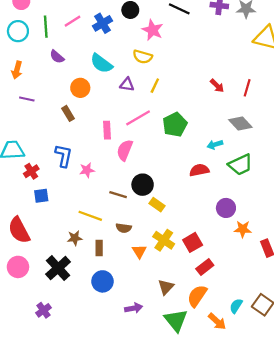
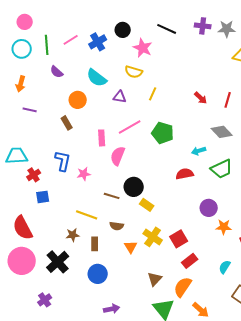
yellow line: (155, 86) -> (153, 94), moved
green pentagon: (175, 125) -> (163, 133), turned -30
pink circle: (18, 267) -> (22, 261), size x1.4
cyan semicircle: (236, 306) -> (225, 267), moved
purple arrow: (134, 308) -> (112, 309), moved

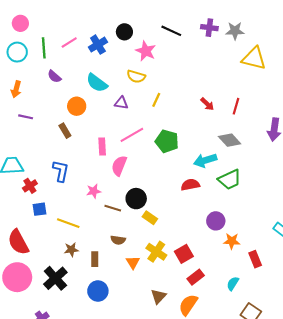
cyan arrow: (199, 151) -> (205, 160), size x1.5
pink star: (84, 174) -> (94, 191), moved
yellow line: (87, 215) -> (68, 223), moved

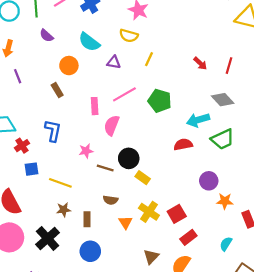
purple line: (26, 117) -> (18, 76), turned 56

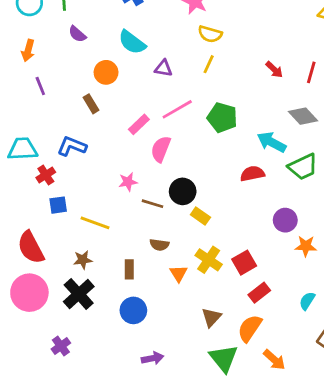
yellow semicircle: (129, 36) -> (210, 34), moved
pink rectangle: (95, 106) -> (139, 124), turned 49
cyan arrow: (198, 120) -> (272, 142), turned 45
blue L-shape: (53, 131) -> (72, 146), moved, turned -80
brown star: (64, 210) -> (83, 260), moved

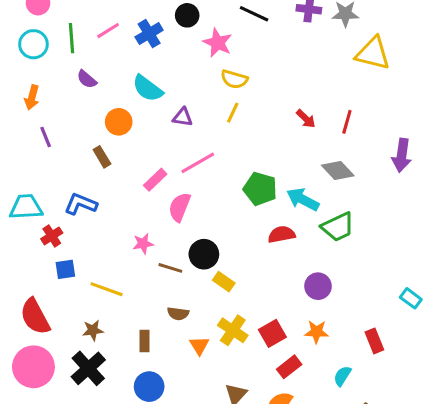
green pentagon: (222, 118) -> (260, 189), moved
orange star: (306, 246) -> (316, 332), moved

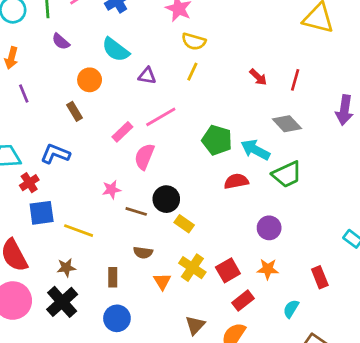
blue square: (65, 269) -> (42, 213), size x1.4

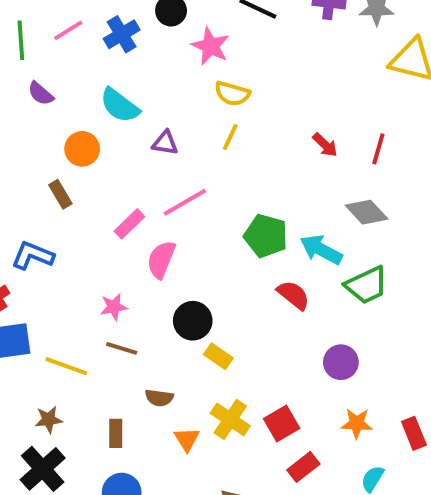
red semicircle: (236, 181) -> (293, 295), turned 50
brown line: (136, 211) -> (122, 348), moved
orange star: (268, 269) -> (357, 423), moved

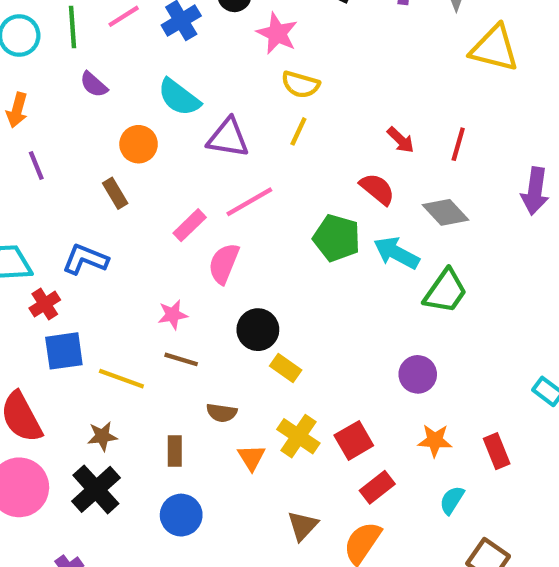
purple triangle: (165, 143) -> (228, 138), size x1.5
green trapezoid: (367, 285) -> (445, 291), turned -30
red semicircle: (293, 295) -> (377, 189), moved

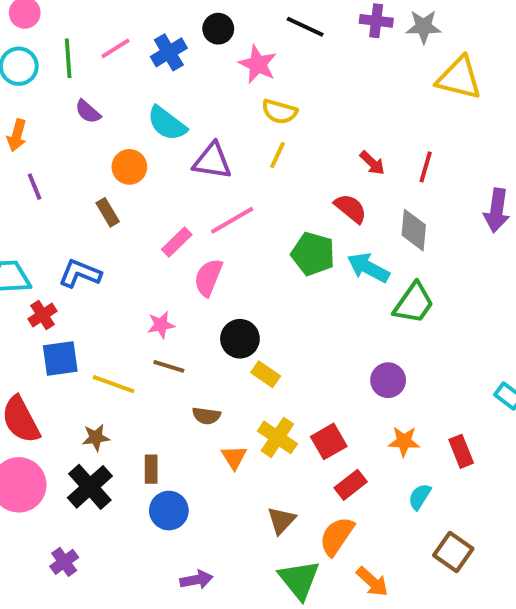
gray diamond: (445, 212) -> (414, 230), turned 48
brown rectangle: (175, 451) -> (151, 469), moved

